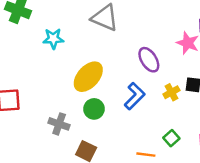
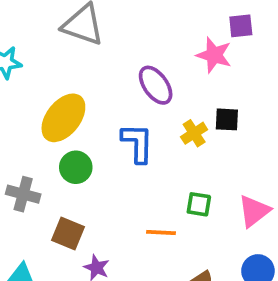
blue L-shape: (135, 96) -> (137, 143), turned -40
green square: (171, 138) -> (199, 204), turned -35

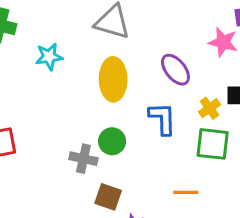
yellow ellipse: (63, 118) -> (113, 79), moved, turned -36
gray cross: (23, 194) -> (83, 159), moved
green square: (199, 204) -> (213, 144), moved, size x1.6

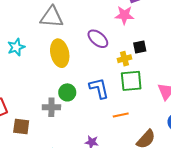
yellow cross: (209, 108) -> (124, 59), turned 32
blue L-shape: (163, 119) -> (99, 88), moved
brown square: (108, 197) -> (21, 126), moved

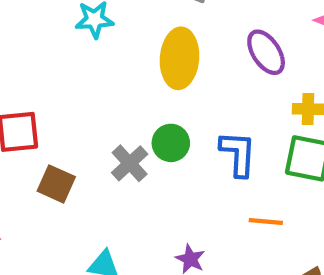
gray cross: (51, 107) -> (130, 163), turned 30

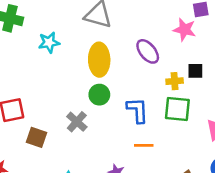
green circle: (171, 143) -> (99, 95), moved
orange line: (266, 222) -> (144, 145), moved

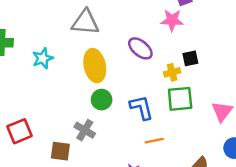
brown square: (37, 137) -> (60, 151), moved

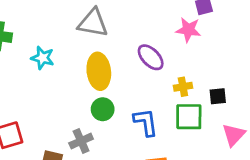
cyan star: (43, 58) -> (43, 58), turned 30
black square: (190, 58) -> (218, 96), moved
gray cross: (85, 130) -> (81, 141), turned 30

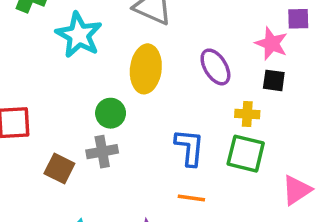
cyan star: (43, 58) -> (79, 35), size x1.5
black square: (218, 96) -> (274, 80), moved
green circle: (103, 109) -> (111, 113), moved

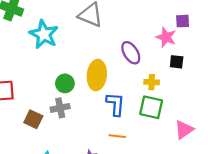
yellow ellipse: (146, 69) -> (97, 75), moved
black square: (274, 80) -> (177, 62), moved

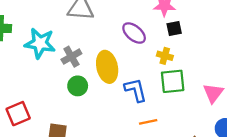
black square: (177, 62) -> (174, 29), moved
yellow cross: (152, 82) -> (165, 56), turned 32
gray cross: (60, 108) -> (71, 57), moved

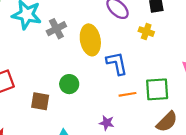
green square: (173, 81) -> (157, 89), moved
green circle: (78, 86) -> (69, 84), moved

